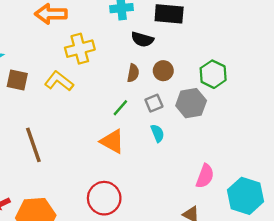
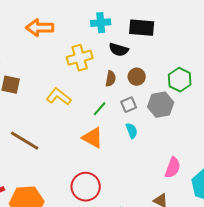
yellow cross: (80, 49) -> (80, 58), moved
yellow L-shape: (59, 81) -> (59, 97), moved
brown line: (33, 145) -> (25, 141), turned -40

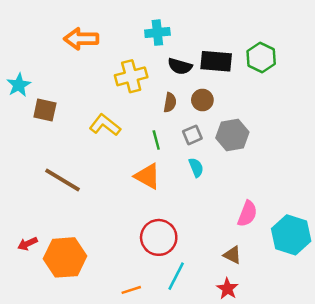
black rectangle: (142, 28) -> (216, 61), moved
green hexagon: (180, 80) -> (261, 58), moved
green line: (100, 109) -> (156, 140), turned -56
red circle: (86, 187) -> (159, 237), moved

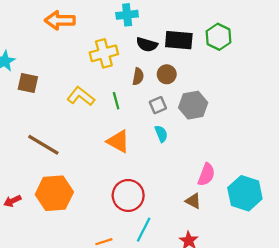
green line: (156, 140) -> (116, 101), moved
brown triangle: (232, 255) -> (193, 201), moved
orange hexagon: (65, 257) -> (54, 193), moved

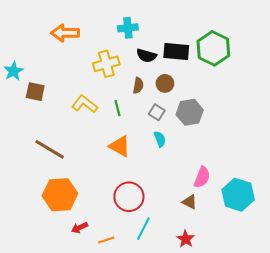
green hexagon: (218, 37) -> (213, 48), size x1.4
gray square: (158, 105) -> (157, 112), turned -35
red arrow: (12, 201) -> (79, 228), moved

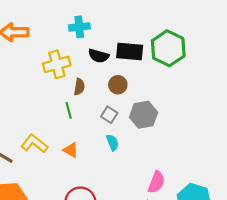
brown semicircle: (138, 85) -> (79, 87), moved
yellow L-shape: (85, 104) -> (34, 144), moved
orange triangle: (120, 146) -> (71, 150), size x0.7

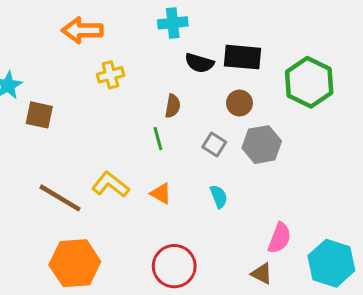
green hexagon: (168, 48) -> (309, 82), moved
yellow cross: (57, 64) -> (110, 75), moved, size x0.7
brown circle: (118, 85) -> (239, 103), moved
cyan semicircle: (112, 143) -> (219, 196), moved

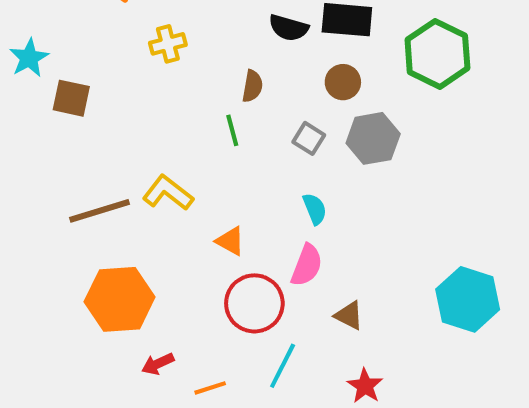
orange triangle: (161, 193) -> (230, 241), moved
brown line: (60, 198) -> (99, 211), turned -48
pink semicircle: (280, 238) -> (307, 265), moved
brown triangle: (262, 274) -> (349, 315), moved

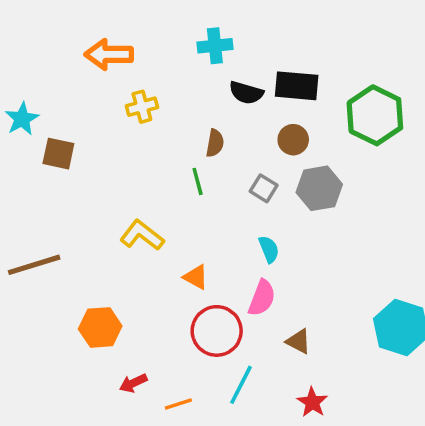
brown line: (99, 211) -> (34, 265), moved
orange hexagon: (120, 299) -> (100, 327), size x0.7

